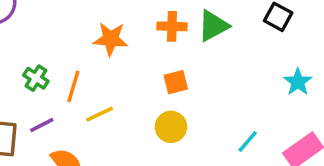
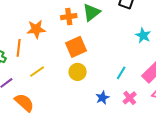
orange square: (176, 82) -> (76, 47), size x1.5
orange line: (73, 86) -> (19, 48), moved

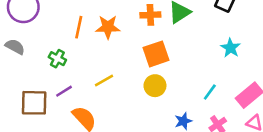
cyan star: (143, 35) -> (231, 48), moved
orange line: (19, 48) -> (79, 27), moved

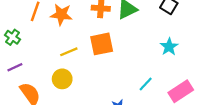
yellow line: (104, 80) -> (69, 52), moved
yellow circle: (155, 86) -> (62, 79), moved

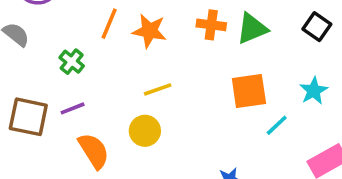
orange square: (102, 44) -> (249, 91), moved
cyan line: (146, 84) -> (277, 125), moved

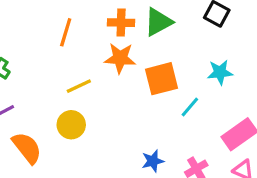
orange line: (109, 24) -> (66, 32), moved
orange star: (149, 31) -> (120, 58), moved
cyan star: (314, 91) -> (220, 72), turned 30

